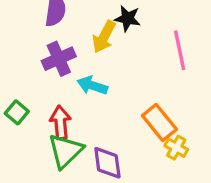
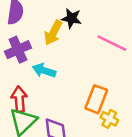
pink line: (180, 50) -> (112, 43), turned -52
orange rectangle: (159, 122) -> (96, 99), turned 60

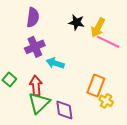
yellow arrow: (53, 33) -> (98, 28), moved

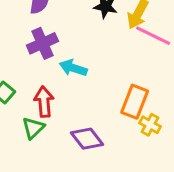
green triangle: (39, 103) -> (33, 128), moved, size x0.7
purple diamond: (64, 110) -> (87, 139), turned -30

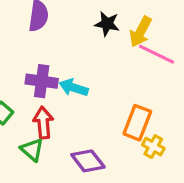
purple cross: (42, 43) -> (42, 81), moved, turned 32
green triangle: (33, 128) -> (32, 150), turned -35

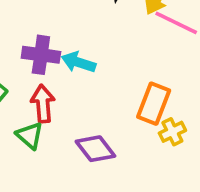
yellow cross: (153, 147) -> (172, 132), turned 35

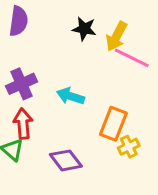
purple cross: (41, 55) -> (21, 84), turned -32
cyan arrow: (79, 62) -> (70, 96), moved

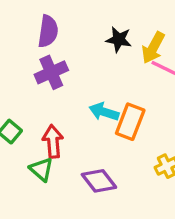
purple cross: (21, 84) -> (51, 72), moved
orange rectangle: (113, 124) -> (130, 122), moved

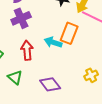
orange rectangle: (130, 122) -> (69, 33), moved
red arrow: (53, 141) -> (27, 50), moved

